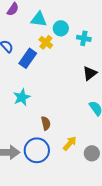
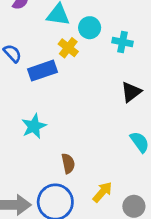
blue rectangle: (28, 58) -> (42, 71), turned 36

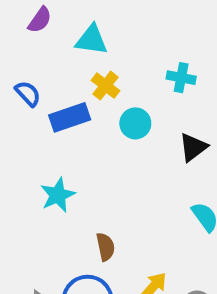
cyan circle: (90, 28) -> (135, 123), moved

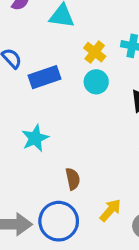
yellow cross: (105, 86) -> (95, 52), moved

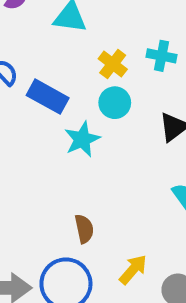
blue rectangle: (45, 77) -> (48, 97), turned 48
cyan star: (35, 138) -> (82, 139), moved

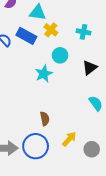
yellow cross: (113, 64) -> (51, 30), moved
blue rectangle: (48, 97) -> (26, 36), moved

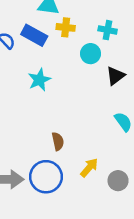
yellow cross: (51, 30) -> (66, 27), turned -32
cyan circle: (60, 55) -> (91, 54), moved
cyan star: (44, 74) -> (39, 80), moved

